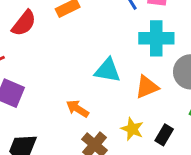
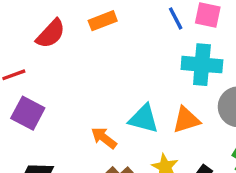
cyan triangle: (108, 70) -> (144, 119), moved

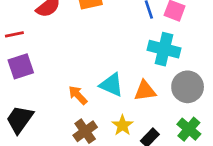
purple square: (28, 113) -> (21, 66), turned 35

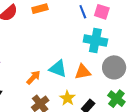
orange arrow: (78, 95) -> (33, 77), turned 91

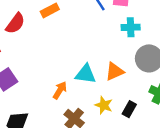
cyan cross: (95, 40) -> (131, 27), moved, size x0.7

